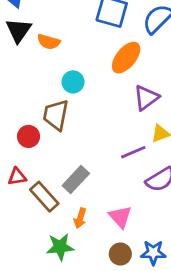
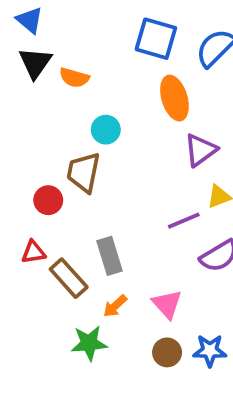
orange ellipse: (126, 58) -> (174, 98), turned -56
gray rectangle: (76, 179) -> (110, 256), turned -60
orange arrow: (80, 218) -> (115, 306), turned 30

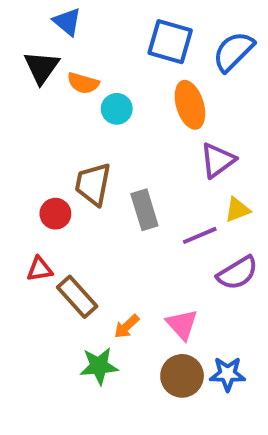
blue triangle: (30, 20) -> (67, 22), moved
cyan circle: (106, 130) -> (117, 109), moved
gray rectangle: (110, 256) -> (144, 210), moved
brown circle: (167, 352) -> (182, 376), size x1.4

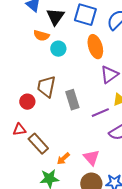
black triangle: (42, 67) -> (55, 17), moved

